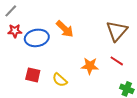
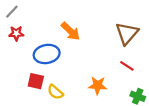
blue ellipse: (37, 38) -> (47, 54), moved
orange star: (90, 66) -> (98, 85), moved
yellow semicircle: (60, 80) -> (55, 92), moved

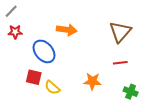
orange arrow: (70, 31) -> (67, 30), turned -36
blue ellipse: (47, 54) -> (44, 51), turned 60
red line: (127, 66) -> (120, 63), turned -40

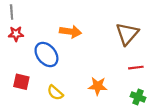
gray line: (11, 11) -> (12, 12), turned -48
red line: (120, 63) -> (136, 68), moved
red square: (34, 77) -> (21, 82), moved

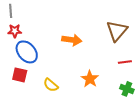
orange arrow: (70, 32) -> (72, 40), moved
blue ellipse: (46, 54) -> (27, 52), moved
orange star: (98, 86) -> (90, 79), turned 30

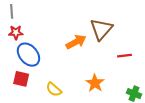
brown triangle: (117, 31) -> (101, 29), moved
orange arrow: (72, 40) -> (76, 42), turned -36
red line: (125, 62) -> (125, 56), moved

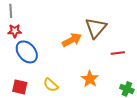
red square: (21, 79) -> (20, 87), moved

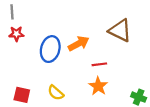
brown triangle: (96, 28) -> (120, 30), moved, turned -45
blue ellipse: (27, 52) -> (50, 49), moved, turned 55
red line: (118, 53) -> (99, 64), moved

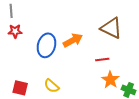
red line: (99, 64) -> (102, 60), moved
orange star: (98, 86) -> (110, 80), moved

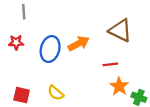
gray line: (11, 11) -> (24, 12), moved
red star: (15, 31) -> (16, 42), moved

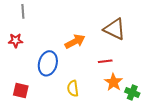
blue ellipse: (50, 49) -> (48, 63), moved
yellow semicircle: (56, 93) -> (73, 88), moved, turned 42

